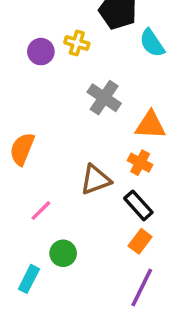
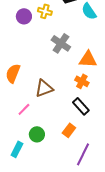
brown triangle: (96, 180) -> (44, 88), moved
orange rectangle: (140, 241) -> (69, 130), moved

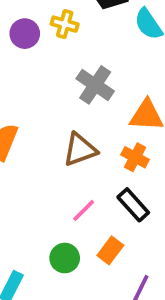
brown triangle: (44, 88) -> (80, 150), moved
pink line: (24, 109) -> (84, 210), moved
green circle: (37, 134) -> (65, 258), moved

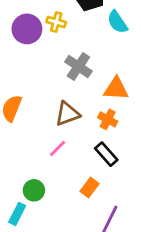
purple circle: (25, 34) -> (27, 29), size x1.4
pink line: (84, 210) -> (58, 149), moved
green circle: (65, 258) -> (34, 190), moved

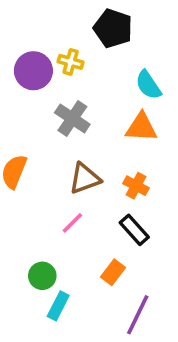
cyan semicircle: (117, 22) -> (148, 85), moved
gray cross: (78, 67) -> (72, 118), moved
orange triangle: (116, 89) -> (141, 127), moved
cyan rectangle: (17, 214) -> (58, 306), moved

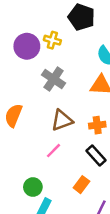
orange cross: (136, 186) -> (97, 125), turned -35

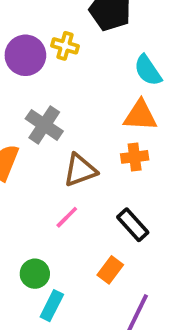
gray cross: (54, 79) -> (44, 125), moved
orange cross: (97, 125) -> (135, 157), moved

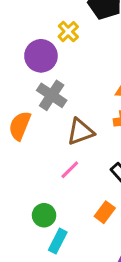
yellow cross: (65, 46) -> (68, 32), turned 30
purple circle: (25, 55) -> (41, 56), moved

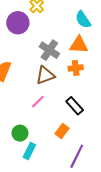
gray cross: (52, 95) -> (49, 50), moved

